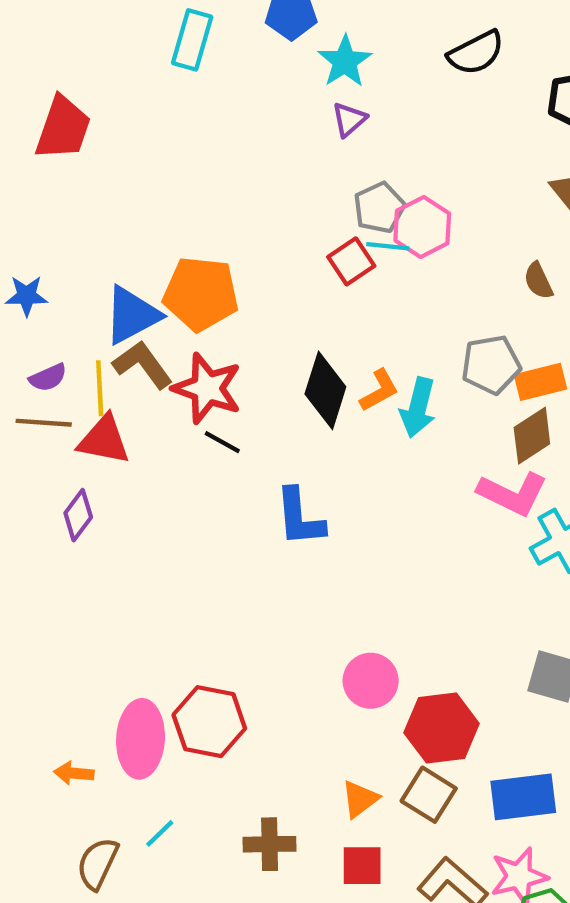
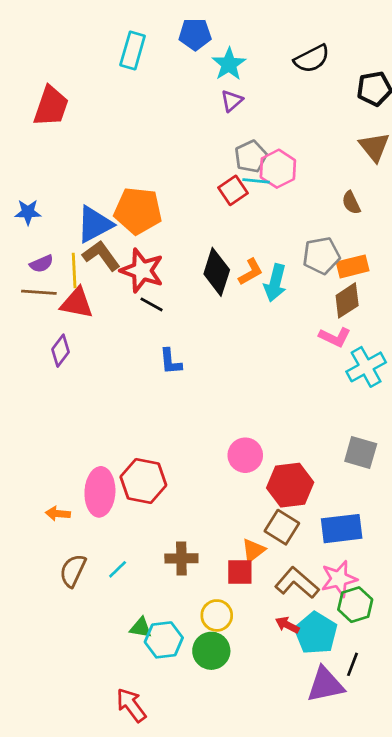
pink L-shape: (513, 494) -> (335, 337), size x0.7
blue L-shape: (300, 517) -> (171, 362), moved, size x0.7
orange triangle: (360, 799) -> (253, 550), moved
cyan line: (160, 833) -> (118, 569), moved

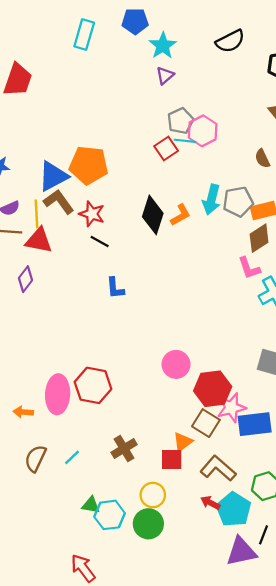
red star: (142, 271) -> (92, 214), size x0.7
cyan arrow: (275, 283) -> (211, 199), moved
pink L-shape: (335, 337) -> (249, 268), turned 45
brown cross: (181, 558) -> (124, 449), turned -30
pink star: (339, 579) -> (231, 408), moved

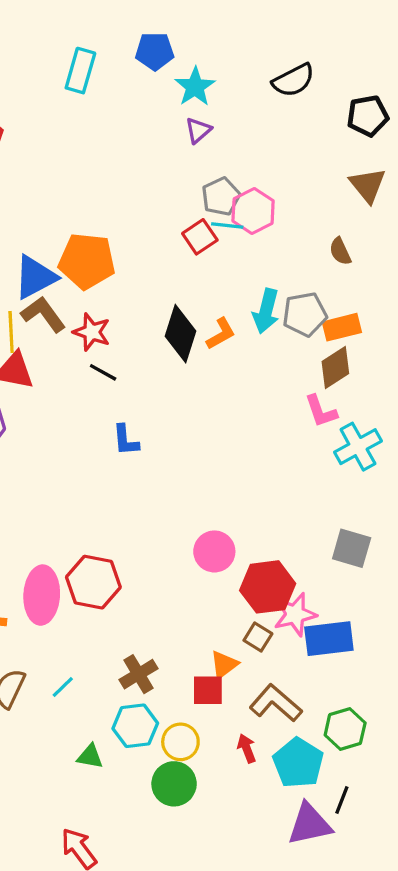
brown square: (206, 423) -> (258, 637), size x0.7
red arrow: (210, 503) -> (247, 748), moved, turned 42
cyan hexagon: (110, 515) -> (135, 726), moved

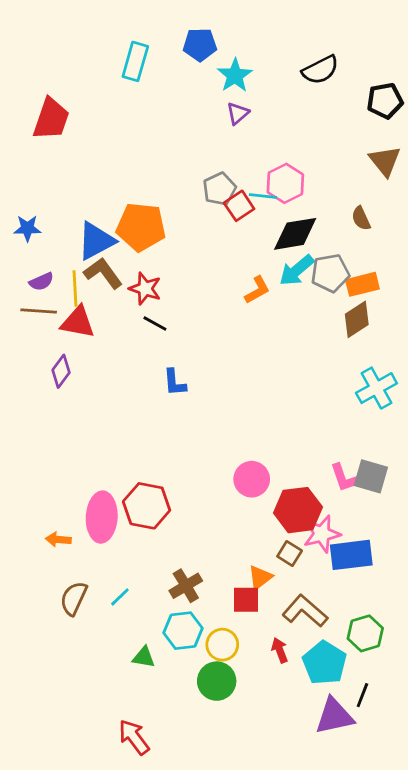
gray pentagon: (221, 196) -> (219, 189), moved
cyan arrow: (266, 311) -> (297, 270), turned 36
black diamond: (180, 334) -> (295, 234), moved, turned 63
pink L-shape: (321, 411) -> (344, 478), moved

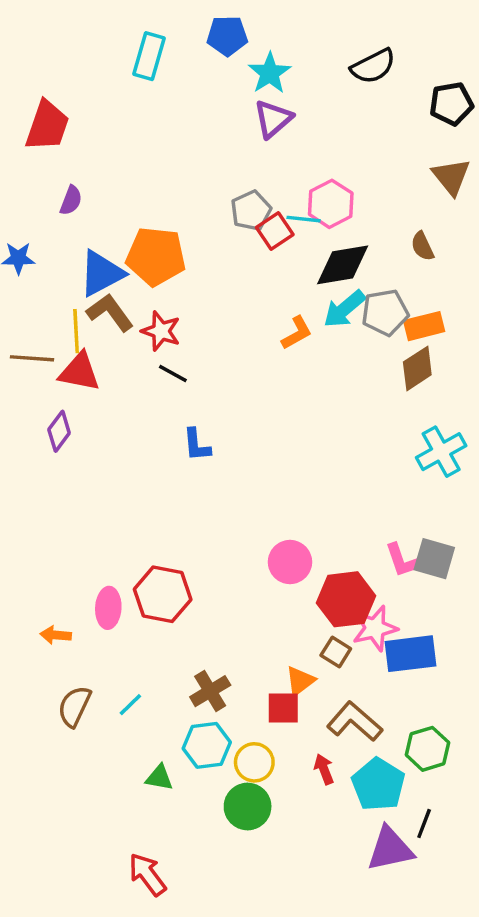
purple triangle: (238, 113) -> (273, 119), size x1.4
purple semicircle: (41, 282) -> (71, 200), moved, turned -45
pink ellipse: (102, 517) -> (108, 608), size x0.7

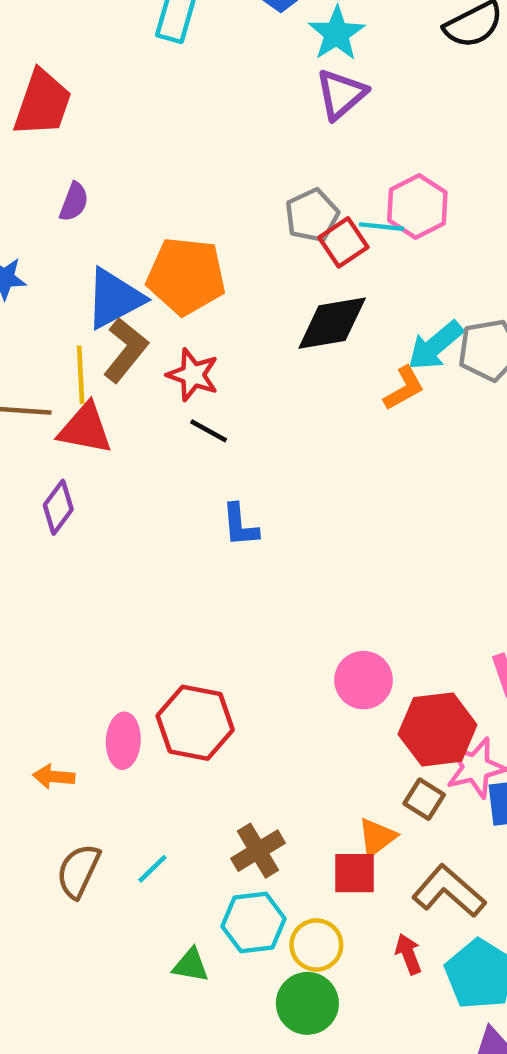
black diamond: (343, 265) -> (332, 323), moved
brown L-shape: (110, 312) -> (126, 350), turned 75
orange L-shape: (297, 333) -> (404, 388), moved

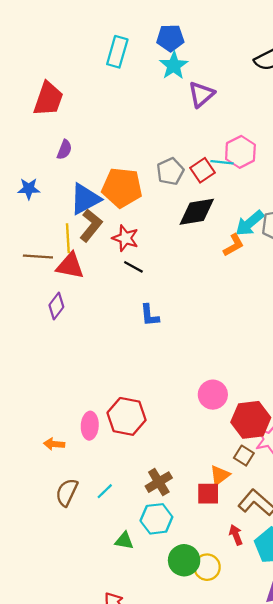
cyan star: (337, 34) -> (174, 66), moved
gray pentagon: (312, 215) -> (170, 171), moved
yellow circle: (316, 945) -> (207, 567), moved

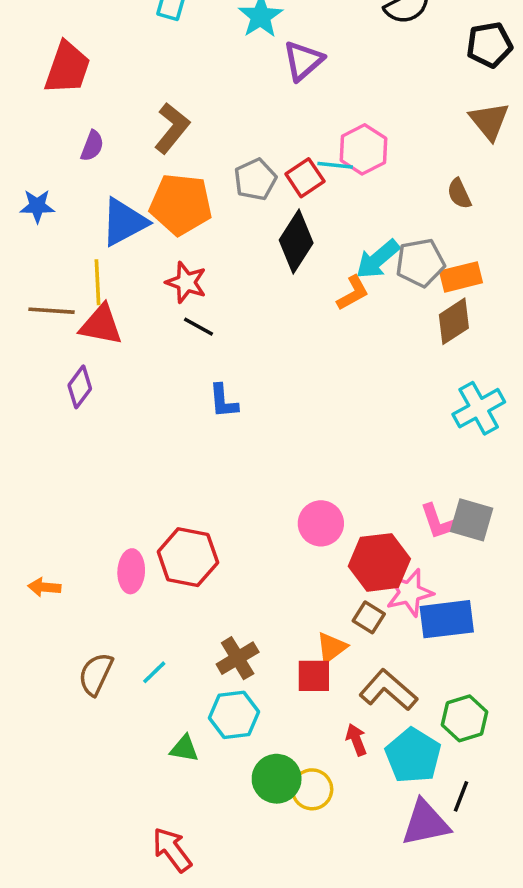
black diamond: (197, 212) -> (296, 242), turned -48
brown L-shape: (91, 225) -> (172, 128), moved
orange arrow: (54, 444) -> (44, 587), moved

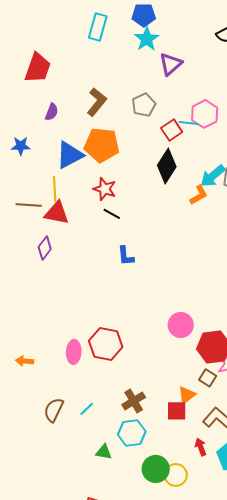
gray pentagon: (255, 179) -> (144, 105), moved

